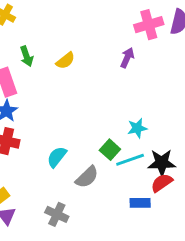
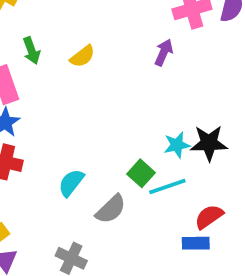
black star: (162, 163) -> (209, 143), moved
blue rectangle: (140, 203) -> (196, 243), moved

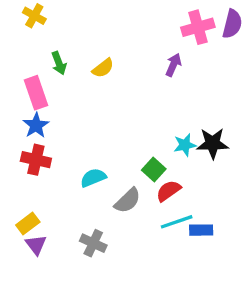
cyan semicircle: (71, 183) -> (93, 178), turned 30
cyan line: (167, 187) -> (177, 222), moved
red semicircle: (209, 217) -> (168, 191), moved

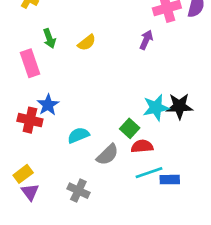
blue star: (36, 125) -> (48, 105), moved
cyan star: (185, 145) -> (156, 108), size x1.4
red semicircle: (168, 191) -> (142, 146), turned 30

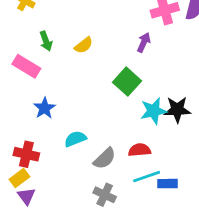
pink rectangle: (30, 63) -> (26, 66), turned -40
red cross: (30, 120) -> (26, 154), moved
green square: (130, 128) -> (127, 82), moved, size x1.4
gray cross: (78, 191) -> (105, 195), moved

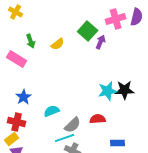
green square: (127, 82) -> (88, 31), moved
blue star: (45, 108) -> (24, 97), moved
cyan line: (147, 177) -> (65, 138), moved

